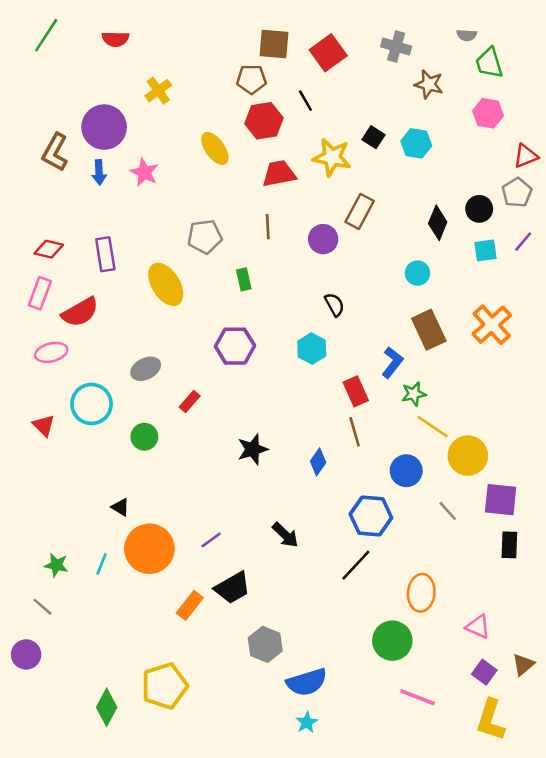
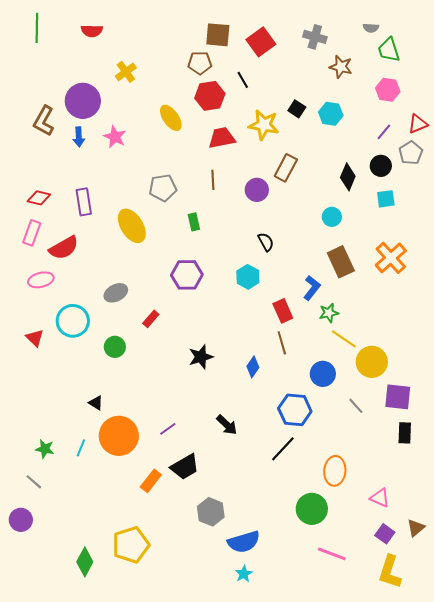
green line: (46, 35) -> (37, 28), turned -32
purple line: (523, 242) -> (384, 132), moved

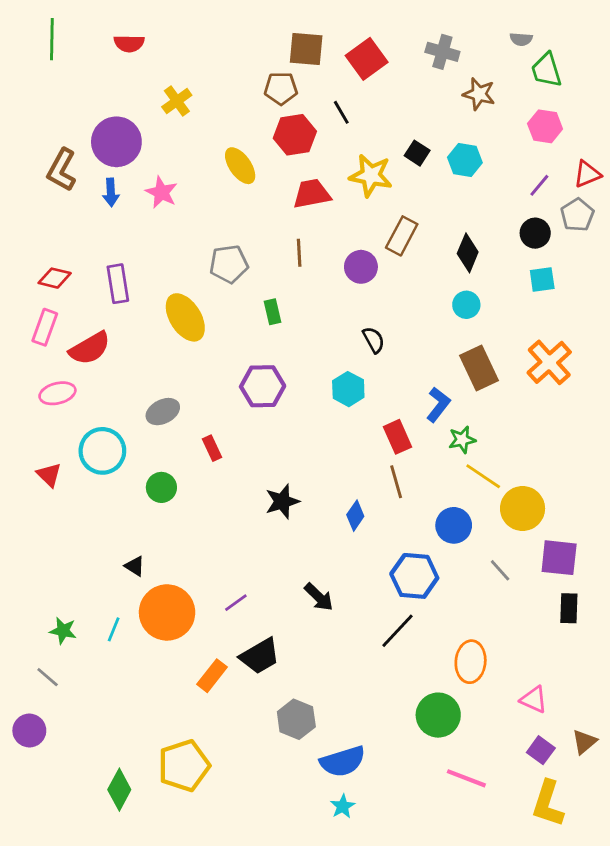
black diamond: (348, 177) -> (468, 253), moved
red rectangle: (151, 319) -> (212, 448), turned -66

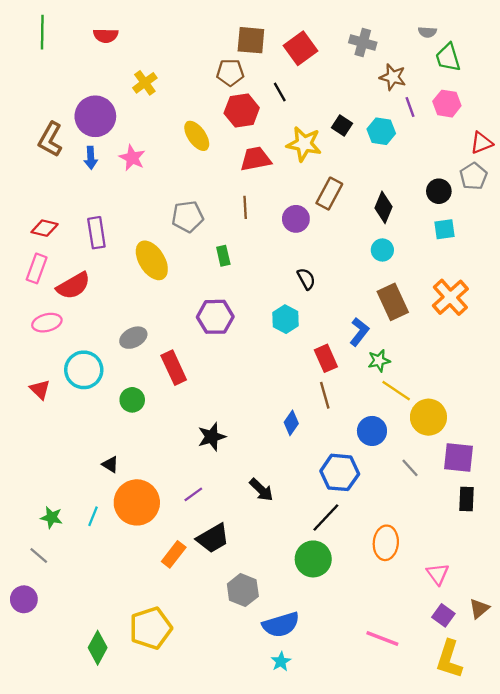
purple line: (539, 185) -> (410, 107), moved, turned -60
red rectangle: (212, 448) -> (174, 368), size x1.6
black star: (282, 501) -> (212, 437), moved
pink triangle: (534, 700) -> (438, 574), turned 30
green circle: (438, 715) -> (313, 559), moved

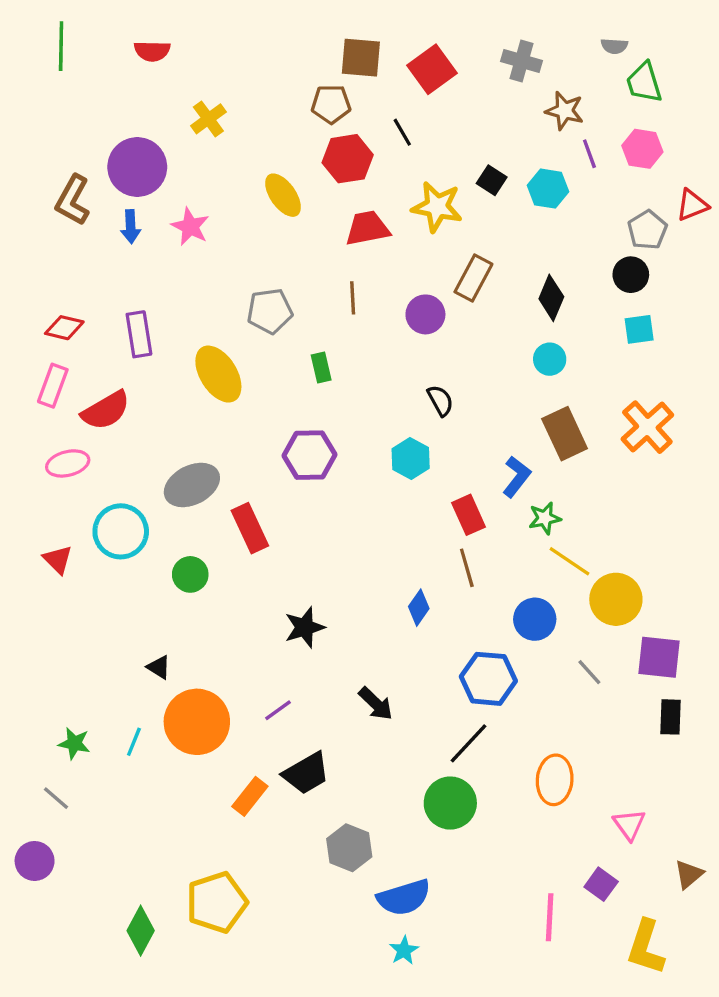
gray pentagon: (473, 176) -> (647, 230), moved
gray ellipse: (133, 338) -> (192, 485), size x1.4
purple square: (443, 615) -> (601, 884), moved
pink line: (382, 638) -> (550, 917), turned 72

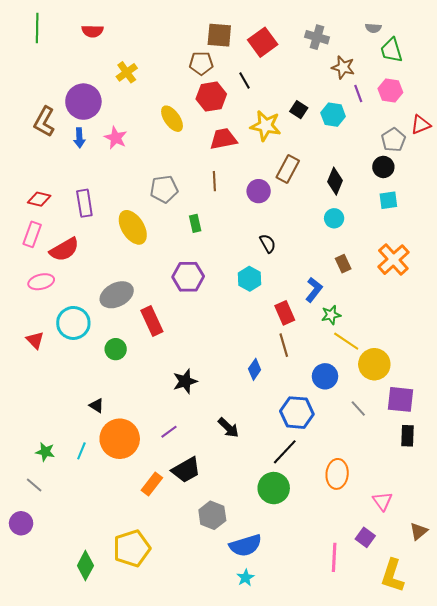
brown rectangle: (565, 434) -> (343, 264), size x0.6

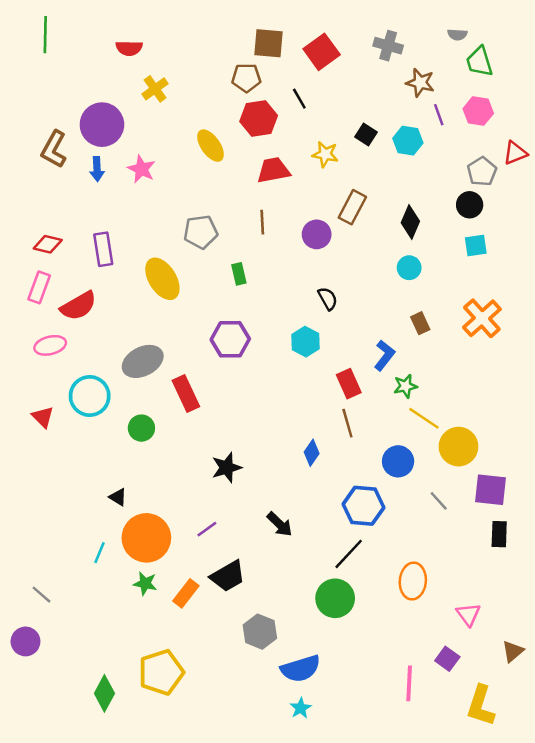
red semicircle: (92, 31) -> (129, 48), moved
yellow star: (266, 126) -> (325, 154), size x0.7
green star: (45, 452) -> (145, 583), moved

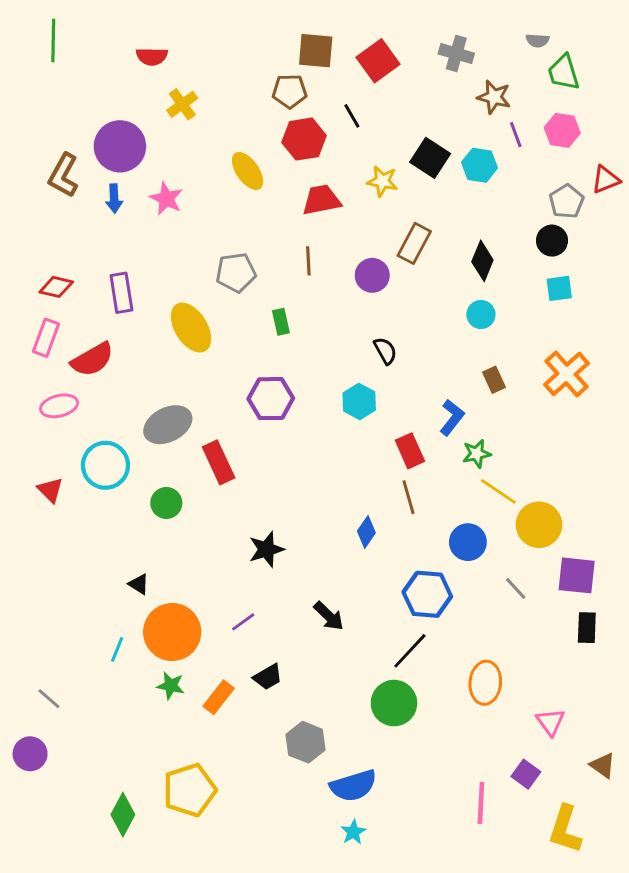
black square: (366, 134) -> (430, 158), size x1.5
black trapezoid: (228, 576) -> (268, 677), size x0.7
brown triangle: (513, 651) -> (603, 765), turned -45

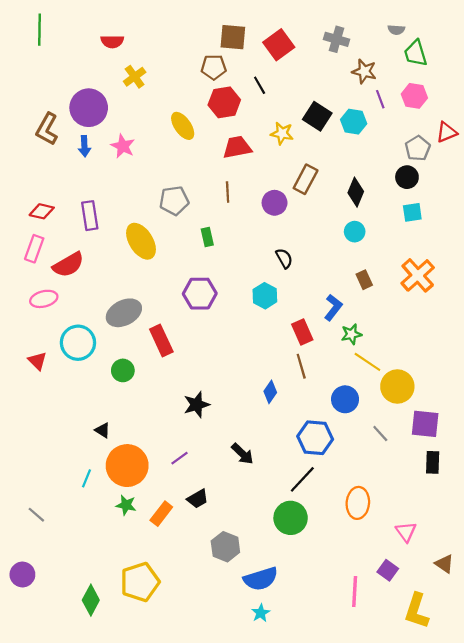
purple circle: (30, 754) -> (22, 575), moved

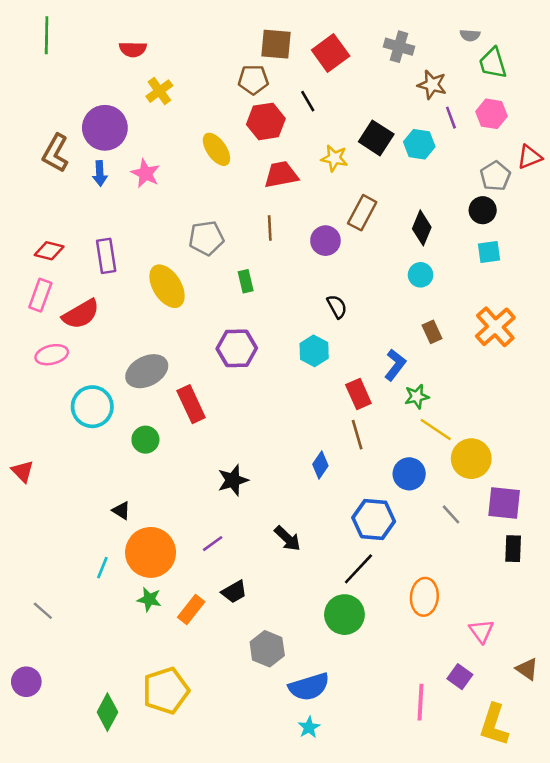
red triangle: (37, 361) -> (23, 471), moved

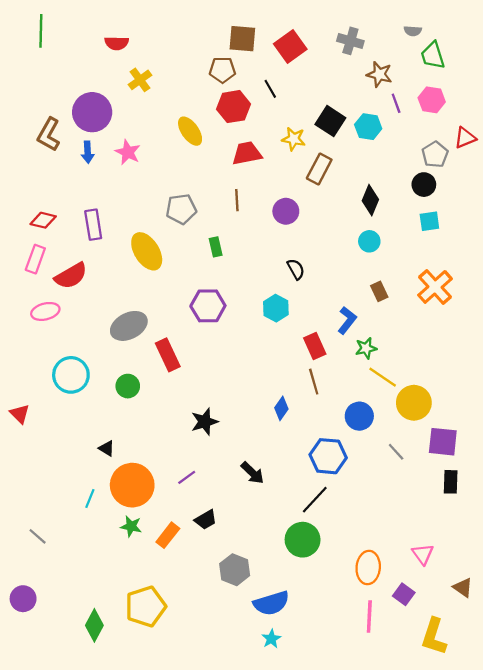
brown rectangle: (362, 213) -> (319, 169), moved
cyan circle: (92, 407) -> (71, 375), moved
orange ellipse: (424, 597) -> (368, 568), moved

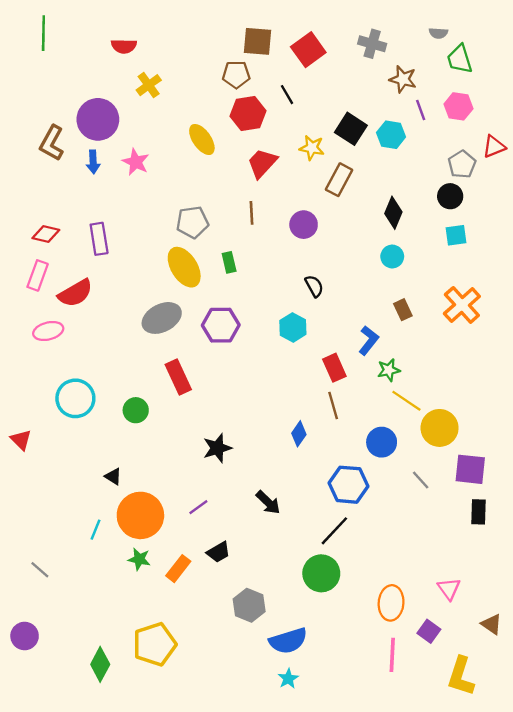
red trapezoid: (247, 153) -> (262, 163), turned -36
yellow ellipse: (147, 251) -> (184, 267), moved
gray ellipse: (129, 326) -> (162, 318), moved

